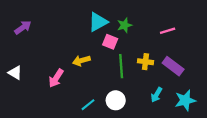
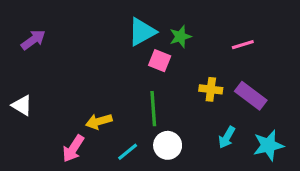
yellow arrow: (81, 61) -> (99, 121), moved
green line: (121, 66) -> (153, 109), moved
pink arrow: (56, 78) -> (73, 149), moved

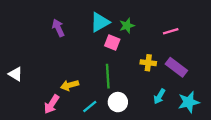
purple arrow: (33, 40) -> (58, 28), moved, turned -78

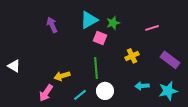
yellow cross: (148, 63) -> (132, 56), turned -32
purple rectangle: (176, 67) -> (170, 60), moved
cyan arrow: (159, 96) -> (142, 86), turned 56

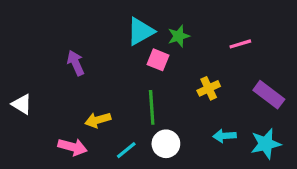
purple arrow: (52, 25) -> (76, 63), moved
pink arrow: (46, 93) -> (72, 147), turned -108

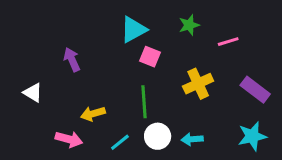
green star: (179, 36) -> (189, 25), moved
yellow cross: (209, 88) -> (198, 84), size x1.4
white triangle: (22, 104) -> (33, 93), moved
cyan arrow: (225, 136) -> (192, 139), moved

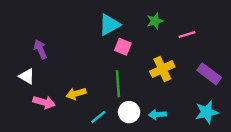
purple arrow: (72, 60) -> (40, 49), moved
pink arrow: (69, 139) -> (44, 102), moved

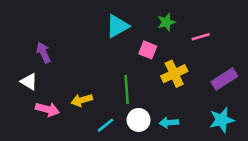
pink square: (123, 47) -> (148, 50), moved
purple rectangle: (209, 74) -> (224, 79), turned -70

